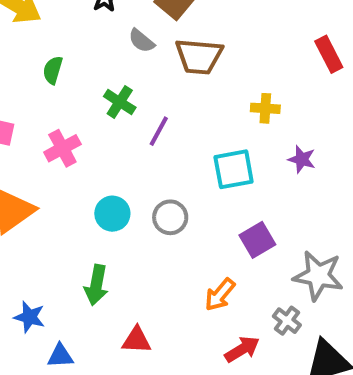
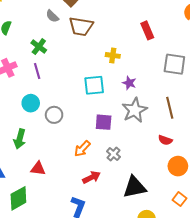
purple line: (159, 131) -> (37, 71), moved, turned -49
gray circle: (170, 217) -> (54, 115), moved
purple square: (257, 240) -> (104, 122), turned 30
gray star: (318, 276) -> (135, 110), moved, turned 30
gray cross: (287, 321) -> (113, 154), moved

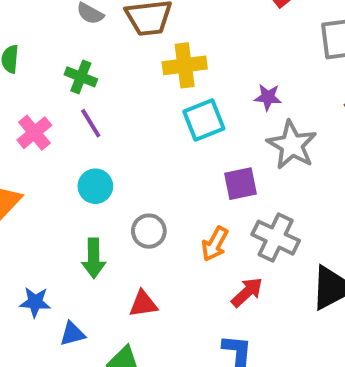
yellow cross: (113, 55) -> (185, 65), moved, size x1.5
gray circle: (54, 115) -> (149, 231), moved
gray cross: (113, 154) -> (276, 238), size x1.6

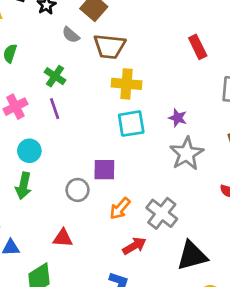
purple square: (241, 184) -> (104, 170), moved
cyan circle: (95, 186) -> (29, 151), moved
green arrow: (94, 258) -> (23, 186), moved

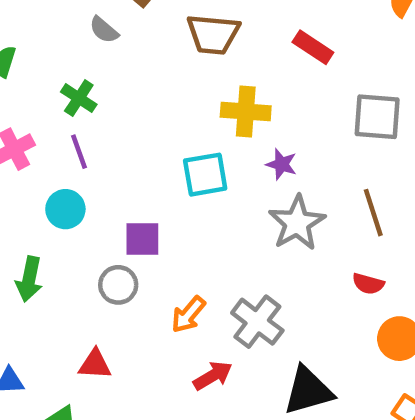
brown trapezoid: (109, 46) -> (213, 34), moved
red rectangle: (198, 47) -> (313, 47), turned -30
yellow cross: (126, 84) -> (246, 111), moved
cyan circle: (29, 151) -> (65, 209), moved
purple square: (104, 170) -> (142, 239), moved

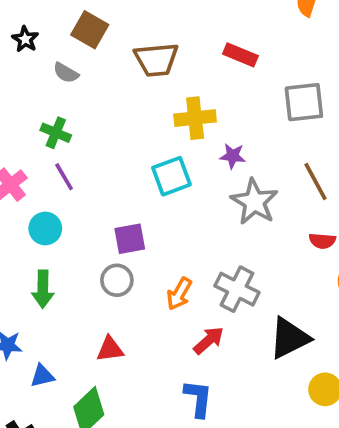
cyan circle: (65, 209) -> (45, 228), moved

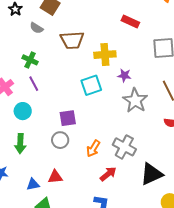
brown trapezoid: (156, 60) -> (72, 40), moved
blue triangle: (42, 376) -> (33, 184), moved

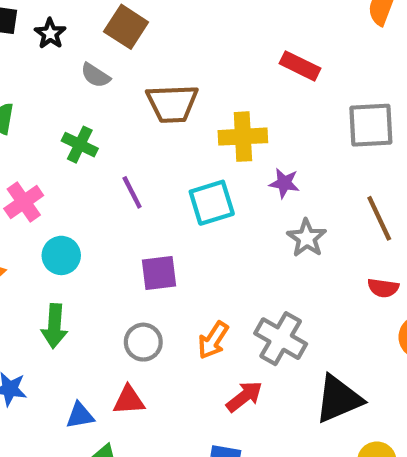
purple line: (34, 84) -> (132, 192), moved
gray star: (135, 100) -> (307, 238), size x0.7
gray circle: (60, 140) -> (143, 342), moved

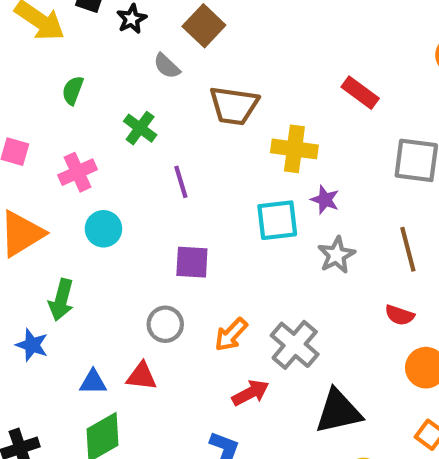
cyan square: (212, 203) -> (277, 220), moved
green arrow: (54, 326) -> (61, 300), moved

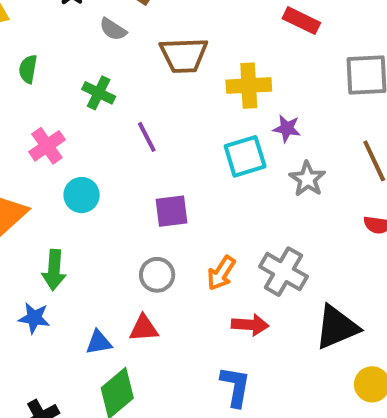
red arrow: (251, 393) -> (250, 325), turned 42

